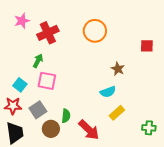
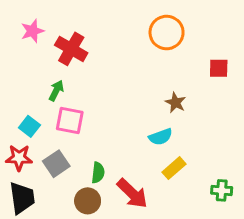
orange circle: (95, 31) -> (167, 33), moved
red cross: (48, 33) -> (71, 49), turned -35
brown circle: (51, 129) -> (88, 201), moved

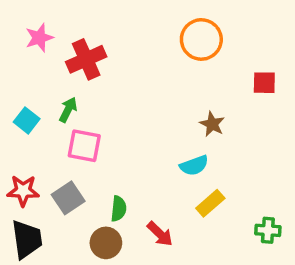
red cross: (71, 49) -> (86, 59), turned 36
cyan square: (29, 126) -> (27, 120), moved
red arrow: (132, 193) -> (160, 234), size x0.7

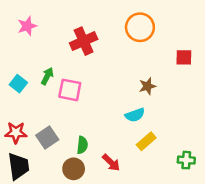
red cross: (86, 59) -> (84, 41), moved
brown star: (212, 124) -> (147, 86), turned 30
pink square: (84, 146) -> (70, 90), moved

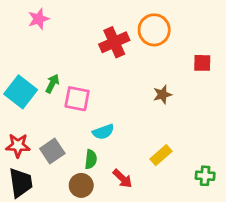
pink star: (27, 26) -> (39, 19), moved
red cross: (84, 41) -> (114, 42), moved
cyan square: (18, 84) -> (21, 92), size x1.6
cyan semicircle: (135, 115) -> (103, 132), moved

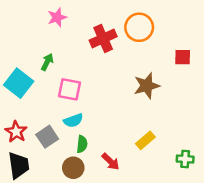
pink star: (39, 19) -> (57, 17), moved
green arrow: (52, 84) -> (47, 62), moved
brown star: (162, 95) -> (147, 86), size x1.5
cyan semicircle: (103, 132) -> (73, 120), moved
red star: (18, 145) -> (16, 132), turned 30

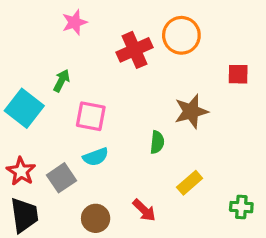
green semicircle: (82, 144) -> (157, 142), moved

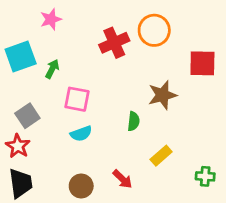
pink star: (75, 22) -> (51, 19), moved
red square: (238, 74) -> (202, 63), size x1.5
cyan square: (24, 108) -> (21, 56), moved, turned 32
gray square: (62, 178) -> (27, 116), moved

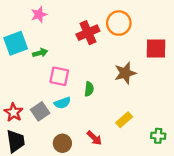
green arrow: (52, 69) -> (40, 53), turned 48
gray square: (27, 116) -> (40, 111), moved
green semicircle: (134, 121) -> (89, 89), moved

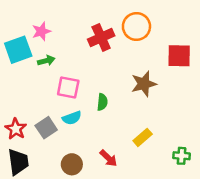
pink star: (39, 15) -> (41, 31), moved

